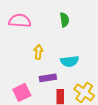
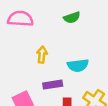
green semicircle: (64, 20) -> (72, 18), turned 80

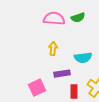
pink semicircle: (20, 19) -> (54, 19), moved

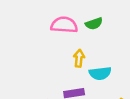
yellow arrow: (53, 49) -> (79, 58), moved

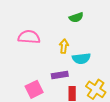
pink semicircle: (64, 25) -> (29, 37), moved

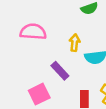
purple rectangle: (60, 75) -> (60, 71), moved, turned 56

